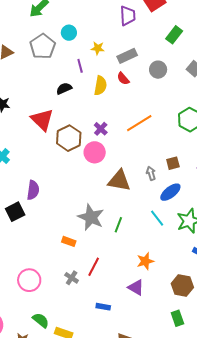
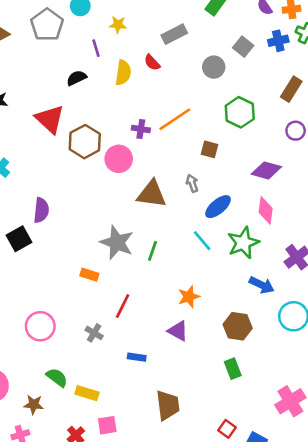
gray rectangle: (127, 56) -> (174, 34), moved
gray circle: (158, 70) -> (214, 67), moved
purple cross: (101, 129) -> (141, 129), moved, turned -32
brown square: (173, 163) -> (209, 149), moved, turned 32
gray cross: (72, 278) -> (94, 333), moved

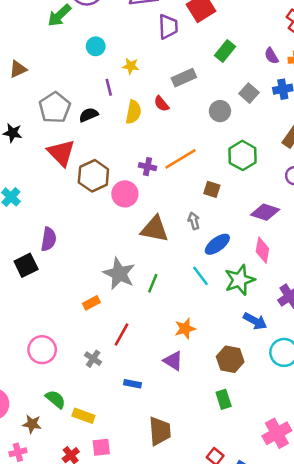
gray pentagon: (47, 25) -> (55, 108), moved
orange rectangle: (89, 275) -> (91, 303), turned -49

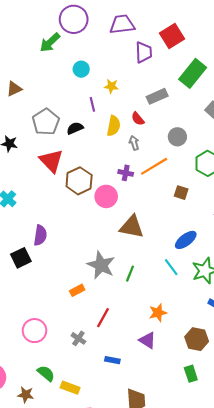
green rectangle: (225, 51) -> (193, 73), size x1.5
gray circle: (220, 111) -> (177, 137), moved
gray arrow: (194, 221) -> (134, 143), moved

